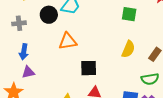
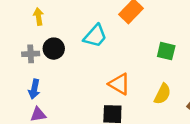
black circle: (49, 15) -> (54, 49), moved
orange triangle: (68, 41) -> (119, 84), moved, turned 36

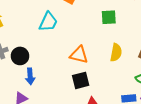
black circle: (54, 49) -> (20, 56), moved
blue arrow: (34, 89) -> (30, 76), moved

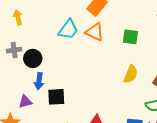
orange triangle: (79, 55) -> (95, 32), moved
black square: (81, 80) -> (56, 97), moved

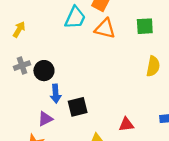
yellow arrow: (18, 17) -> (19, 29), turned 56
cyan trapezoid: (68, 29) -> (75, 18), moved

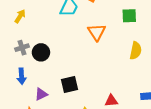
orange triangle: (105, 29) -> (97, 32), moved, turned 42
blue arrow: (56, 94) -> (22, 76), moved

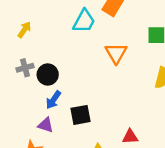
blue arrow: (22, 76) -> (53, 100), moved, turned 35
purple triangle: (41, 94) -> (46, 125), turned 40

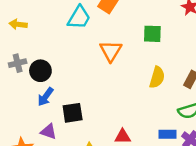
yellow arrow: (24, 30) -> (18, 24), turned -119
purple triangle: (46, 125) -> (49, 132), moved

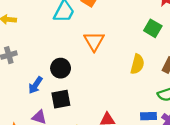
green square: (152, 34) -> (153, 28), moved, turned 30
black circle: (40, 71) -> (61, 68), moved

